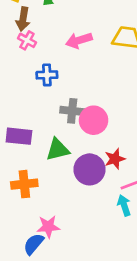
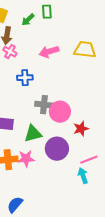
red star: (115, 159) -> (81, 129), moved
pink star: (48, 227) -> (26, 159), moved

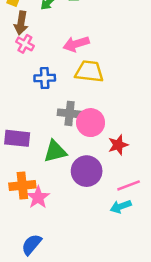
yellow trapezoid: (85, 50) -> (89, 71), moved
pink star: (26, 159) -> (38, 197), moved, turned -30
cyan arrow: (83, 176) -> (121, 206), turned -91

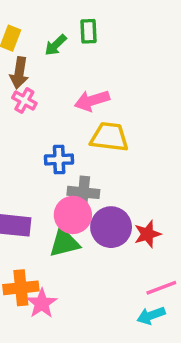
blue cross: (45, 78) -> (59, 159), moved
pink circle: (91, 123) -> (73, 215), moved
purple circle: (87, 171) -> (111, 227), moved

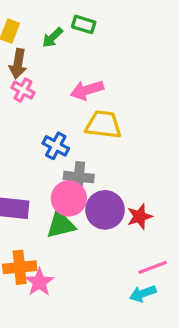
green rectangle: (89, 31) -> (84, 24), turned -70
blue cross: (59, 159) -> (56, 146), turned 30

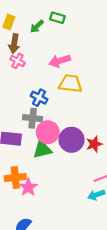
gray cross: (79, 177) -> (33, 118), moved

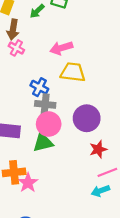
gray cross: (33, 118) -> (45, 104), moved
purple circle: (71, 140) -> (87, 118), moved
red star: (94, 144) -> (98, 149), moved

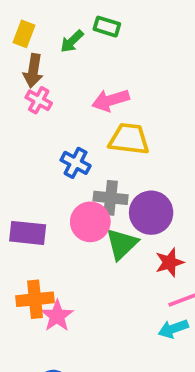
gray cross: (45, 104) -> (111, 198), moved
green triangle: (43, 142) -> (122, 244), moved, turned -30

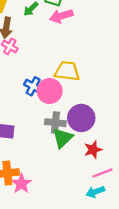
pink arrow: (111, 100) -> (61, 16), moved
gray cross: (111, 198) -> (55, 123), moved
pink circle: (90, 222) -> (50, 91), moved

